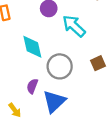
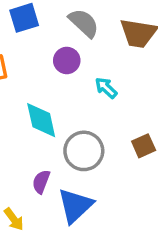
cyan arrow: (74, 26) -> (106, 88), size x0.6

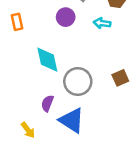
cyan arrow: (106, 88) -> (102, 23), moved, turned -35
blue triangle: (75, 206) -> (72, 120), turned -44

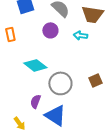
cyan diamond: (47, 60) -> (35, 65), turned -40

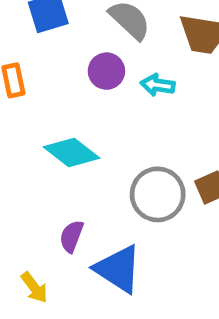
cyan arrow: (80, 35) -> (158, 85), moved
gray circle: (60, 83) -> (158, 194), moved

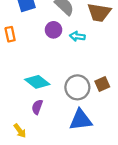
cyan diamond: (72, 153) -> (37, 82), moved
blue triangle: (118, 269) -> (81, 120), moved, turned -40

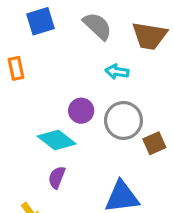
purple circle: (53, 30) -> (81, 111), moved
gray circle: (77, 87) -> (123, 120), moved

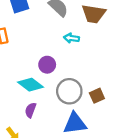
gray circle: (123, 120) -> (69, 91), moved
brown square: (154, 143) -> (97, 96), moved

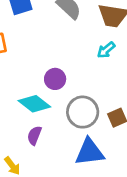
cyan arrow: (72, 38) -> (106, 50), moved, turned -48

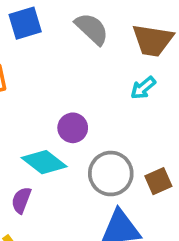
purple semicircle: (34, 135) -> (21, 200), moved

